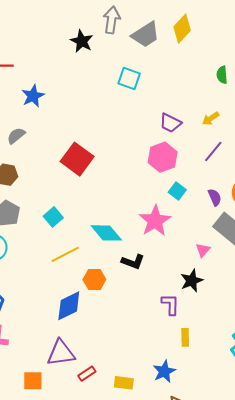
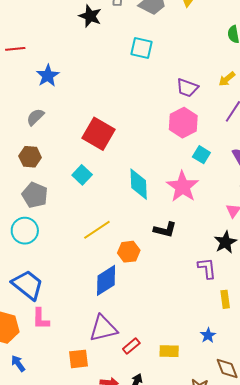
cyan square: (53, 217) -> (82, 175), moved
cyan diamond: (106, 233) -> (139, 184), moved, turned 44
blue star: (164, 371) -> (208, 335), size x0.7

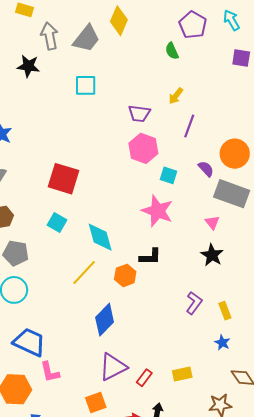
cyan diamond: (139, 184) -> (100, 237), moved
orange hexagon: (129, 252) -> (125, 275), moved
purple L-shape: (207, 268) -> (194, 303), moved, turned 55
blue star: (208, 335) -> (222, 343), moved

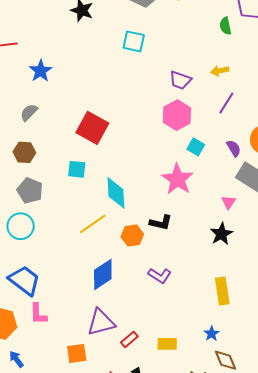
yellow arrow: (176, 96) -> (220, 71), turned 30
cyan square: (57, 222) -> (77, 169), turned -36
purple L-shape: (194, 303) -> (160, 276), moved, turned 75
yellow rectangle: (225, 311) -> (222, 291), size x1.5
blue star: (222, 343) -> (212, 334), moved

